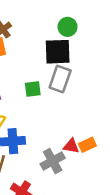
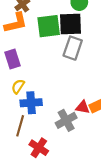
green square: (33, 89) -> (49, 26), moved, size x1.6

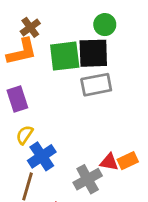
gray rectangle: (73, 48) -> (96, 85), turned 60
blue cross: (31, 103) -> (42, 156), turned -30

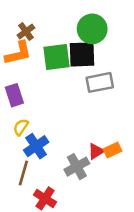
green circle: (105, 25) -> (92, 29), size x1.5
gray rectangle: (96, 85) -> (100, 82), moved
red triangle: (109, 162) -> (96, 151), turned -42

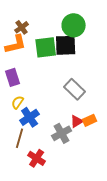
gray rectangle: (100, 82) -> (75, 89), moved, turned 55

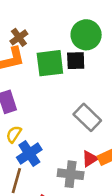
black square: (66, 45) -> (76, 61), size x0.7
gray cross: (62, 133) -> (71, 174), turned 36

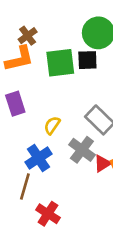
yellow semicircle: (14, 134) -> (52, 125), moved
gray cross: (71, 174) -> (82, 150), moved, turned 30

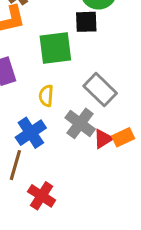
green square: (60, 63) -> (55, 48), moved
yellow semicircle: (52, 125) -> (46, 96), turned -30

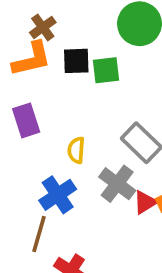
black square: (86, 22) -> (76, 61), moved
green square: (55, 48) -> (106, 70), moved, size x0.7

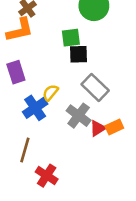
black square: (76, 61) -> (79, 54), moved
yellow semicircle: (76, 150) -> (50, 93), turned 36
blue cross: (58, 195) -> (35, 108), moved

